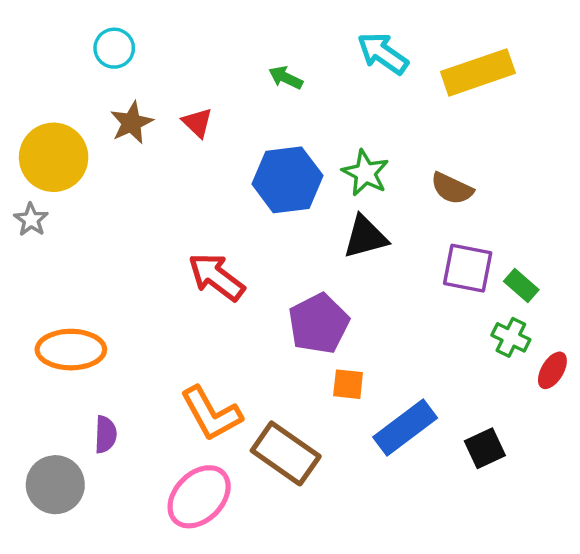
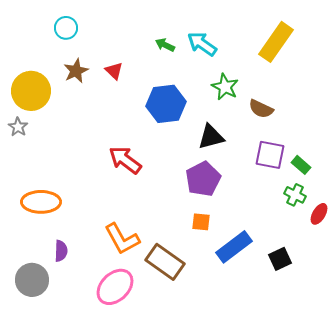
cyan arrow: (383, 53) -> (202, 44), moved
yellow rectangle: (478, 72) -> (276, 42), turned -36
green star: (365, 173) -> (225, 87), moved
purple pentagon: (319, 324) -> (203, 179), moved

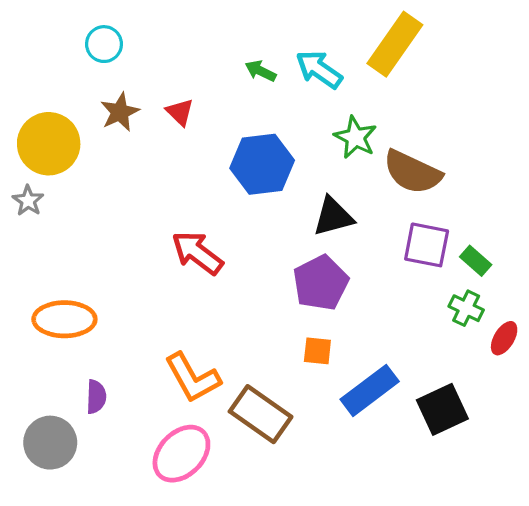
yellow rectangle: (276, 42) -> (395, 44), moved
brown semicircle: (261, 109) -> (412, 172), size x1.5
black square: (280, 259) -> (442, 409), size x1.4

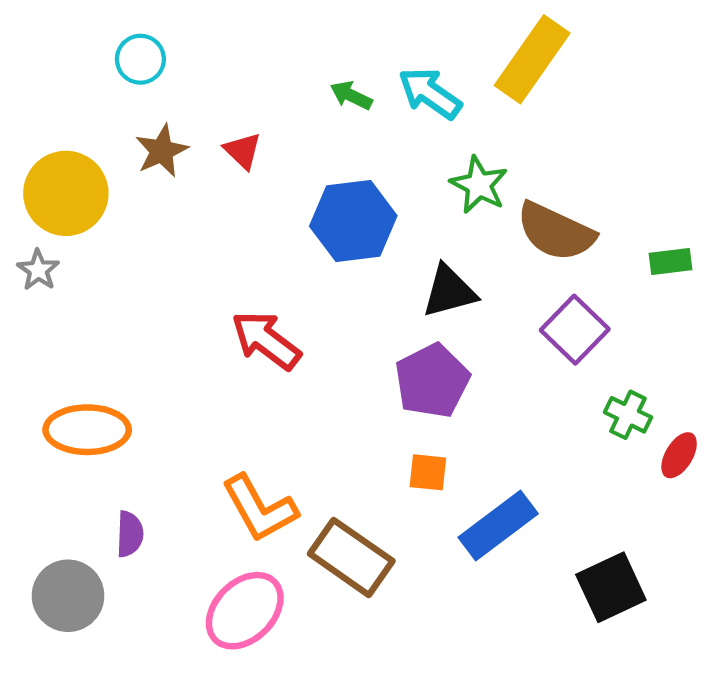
purple square: (427, 245) -> (575, 330), turned 33
green rectangle: (476, 261) -> (671, 261), moved, turned -48
black square: (442, 409) -> (611, 587), moved

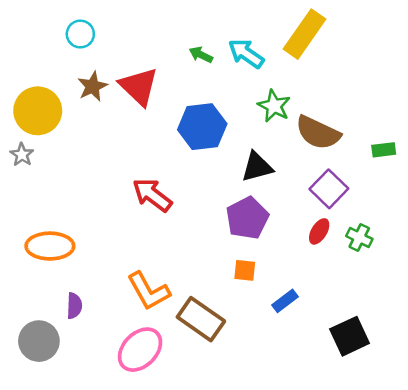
red triangle: (243, 151) -> (139, 86), size x1.8
red ellipse: (679, 455) -> (319, 231), moved
blue rectangle: (498, 525) -> (285, 301), size x0.6

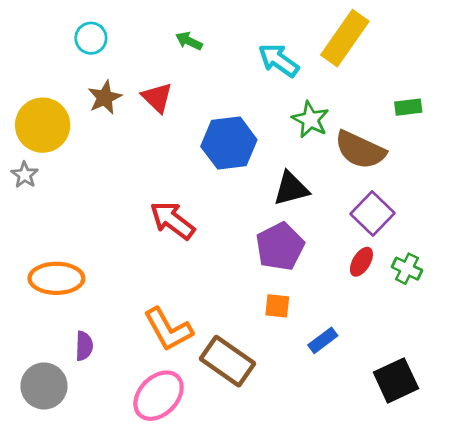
green arrow: (201, 55) -> (189, 41), moved
red triangle: (139, 86) -> (157, 98), size x0.7
green rectangle: (384, 150) -> (408, 107), moved

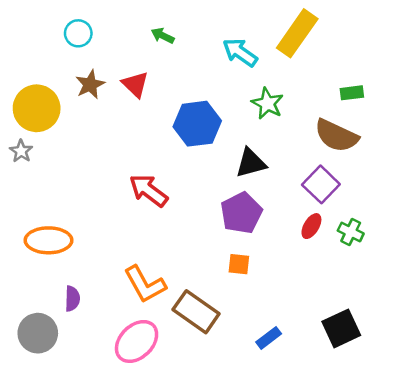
brown semicircle: (360, 150) -> (336, 136), moved
blue rectangle: (323, 340) -> (269, 338), moved

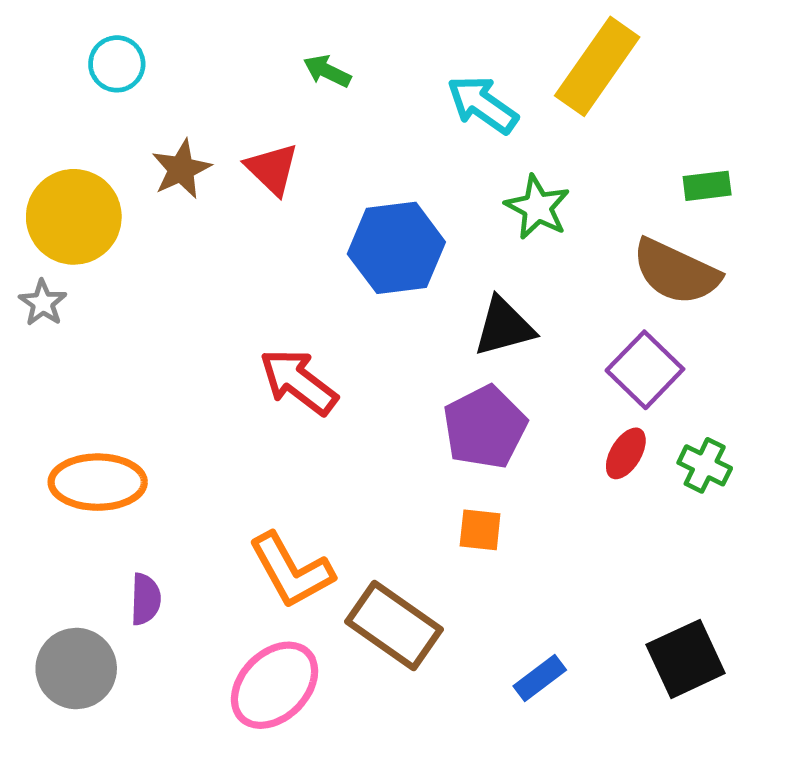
cyan circle: (78, 33) -> (117, 64), moved

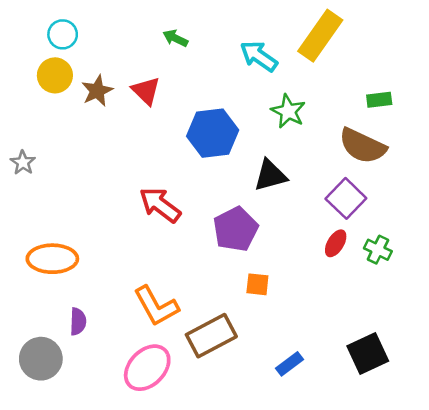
yellow circle: (74, 217) -> (55, 75), moved, size x0.7
purple pentagon: (485, 427) -> (236, 229), moved
brown rectangle: (394, 625) -> (211, 336), turned -63

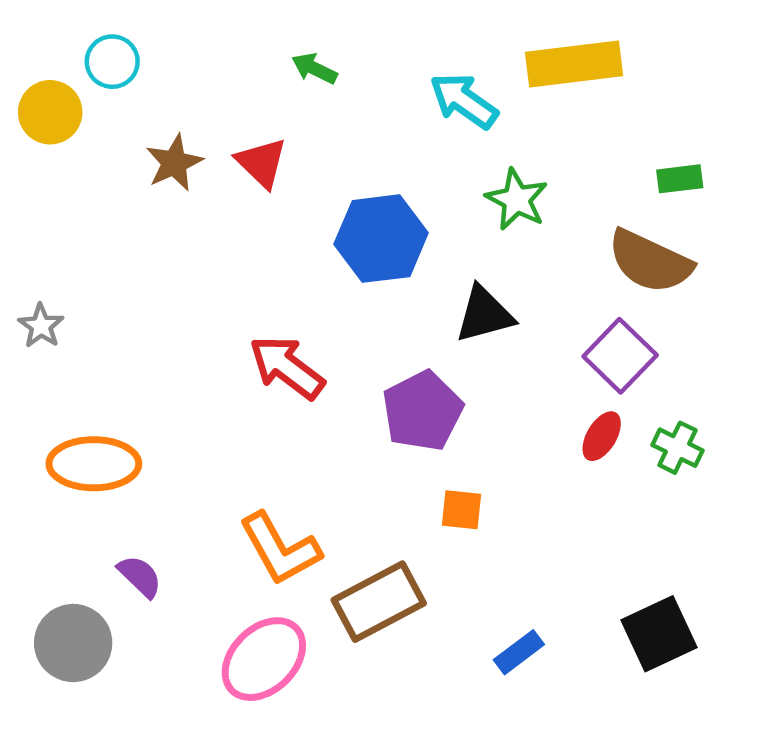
yellow rectangle: (320, 36) -> (574, 64), turned 48
yellow circle: (55, 75) -> (50, 112), moved
gray star: (23, 163) -> (41, 326), moved
purple semicircle: (78, 322) -> (140, 576), turned -48

